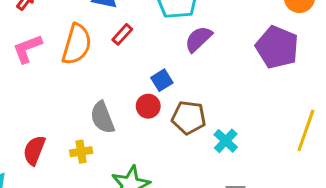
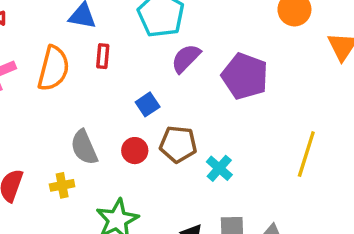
red rectangle: (122, 34) -> (103, 56), turned -35
purple pentagon: (277, 47) -> (245, 76), moved
red circle: (148, 106) -> (135, 151), moved

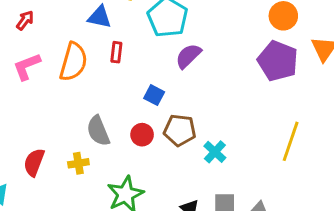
purple pentagon: (245, 76) -> (278, 61), moved
blue square: (148, 104) -> (154, 95), turned -30

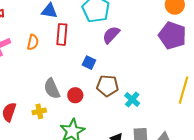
red rectangle: (116, 52) -> (62, 34), size x1.5
orange semicircle: (73, 62) -> (33, 42), size x0.6
red circle: (142, 135) -> (75, 95), moved

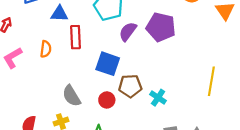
purple pentagon: (172, 36) -> (161, 27), moved
blue square: (89, 63) -> (108, 64), size x1.6
red circle: (75, 95) -> (107, 100), moved

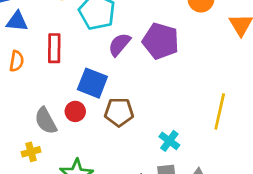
blue triangle: (59, 14) -> (17, 21), moved
cyan cross: (158, 98) -> (169, 141), moved
red circle: (107, 100) -> (75, 111), moved

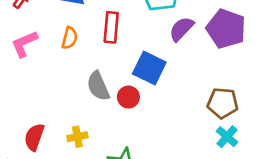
brown pentagon: (119, 112) -> (223, 103), moved
gray semicircle: (46, 121) -> (98, 86), moved

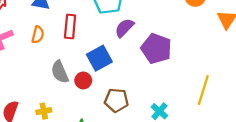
purple pentagon: (226, 29) -> (156, 49), moved
blue square: (149, 68) -> (99, 58), turned 35
brown pentagon: (223, 103) -> (116, 100), moved

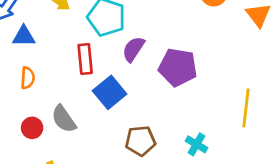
red rectangle: (70, 27) -> (85, 59), moved
red circle: (83, 80) -> (32, 128), moved

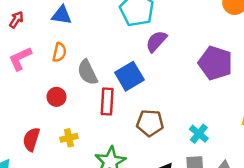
red rectangle: (85, 59) -> (107, 102), moved
purple pentagon: (178, 67) -> (215, 63), moved
gray semicircle: (64, 119) -> (87, 72), moved

